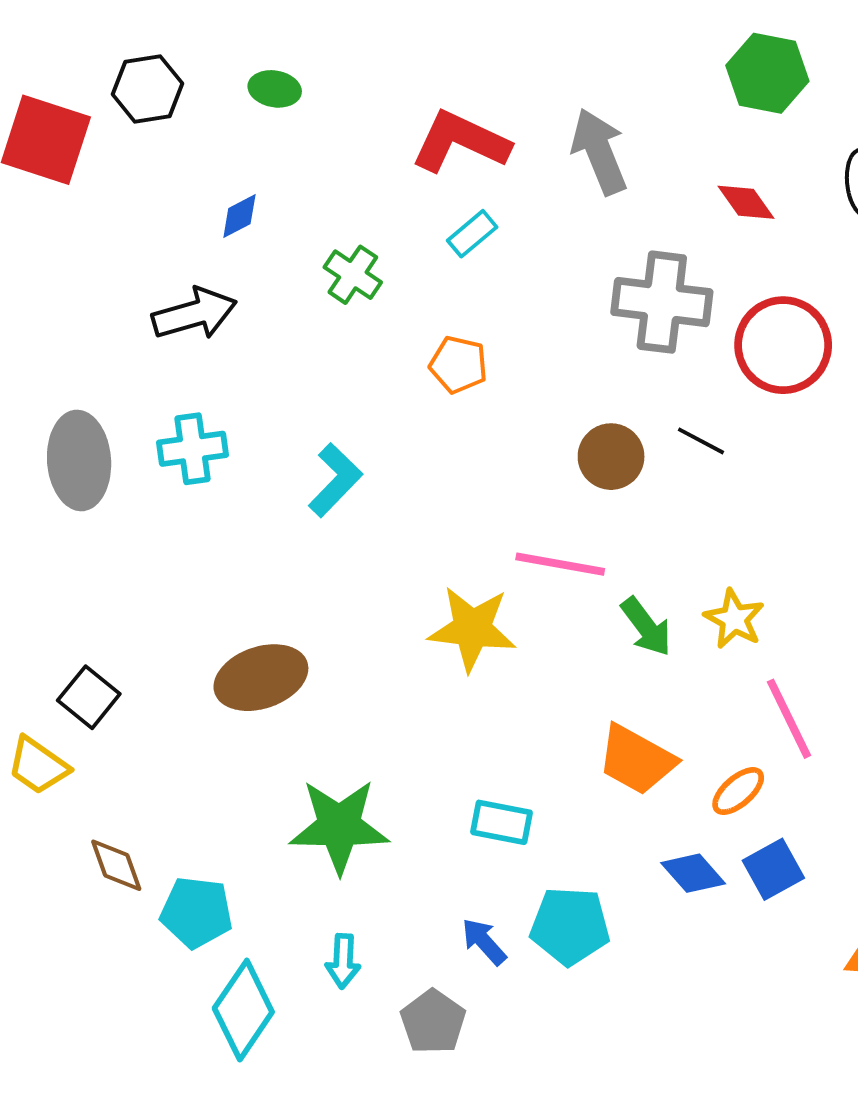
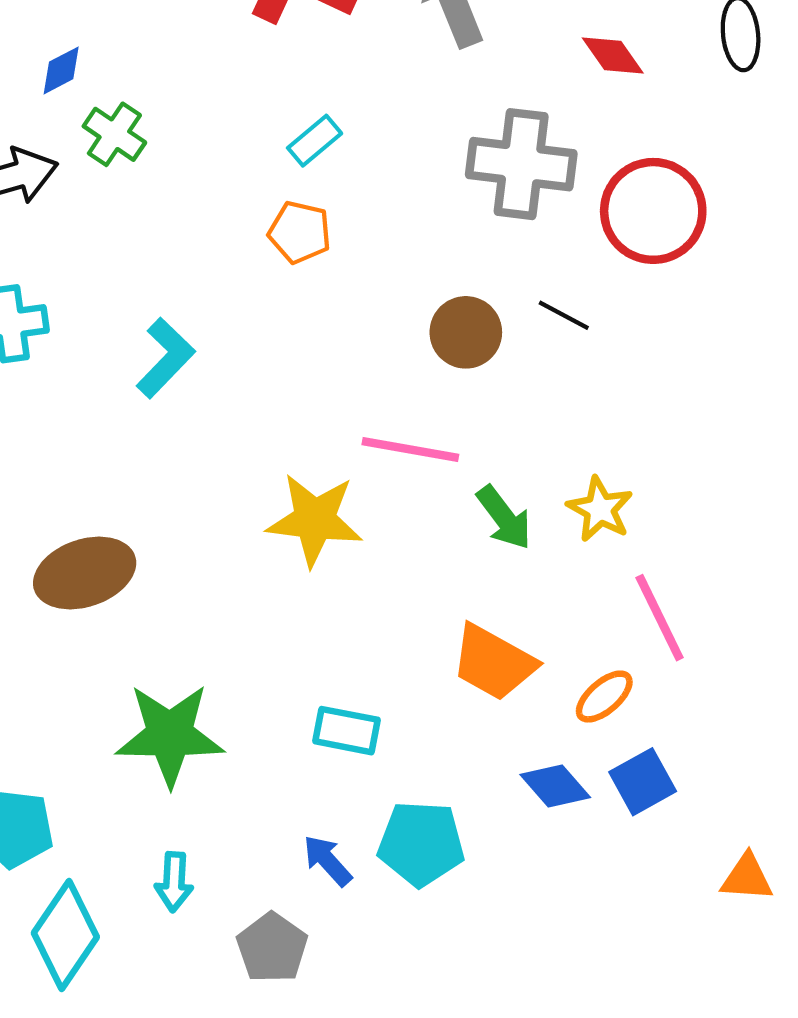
cyan rectangle: (472, 234) -> (315, 141), moved
green cross: (353, 275) -> (114, 134), moved

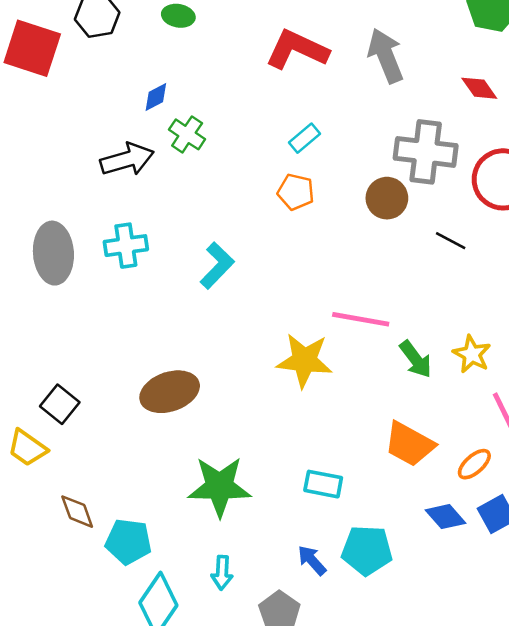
brown circle: (466, 332) -> (387, 198), moved

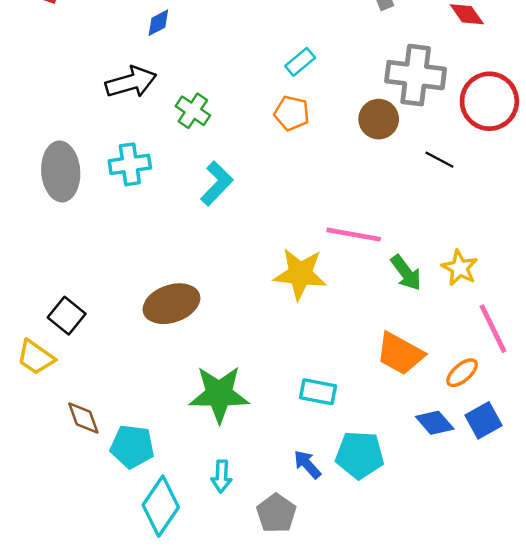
green cross: (187, 134) -> (193, 111), moved

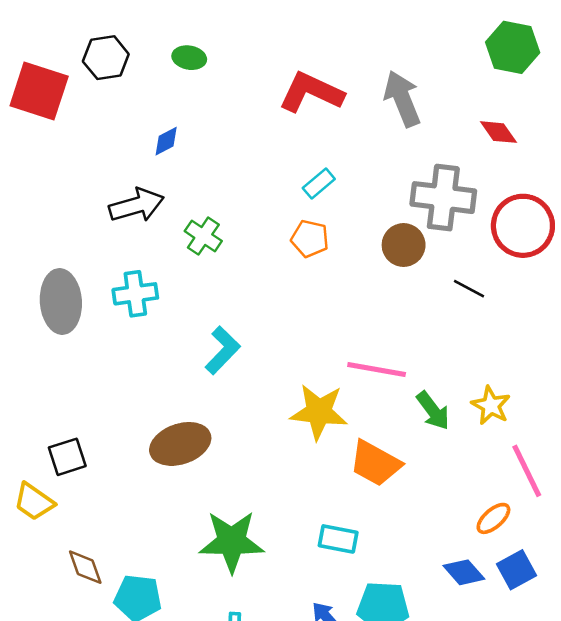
cyan L-shape: (217, 183) -> (223, 350), moved
black square: (67, 316) -> (67, 457), turned 33
orange trapezoid: (400, 354) -> (375, 463), moved

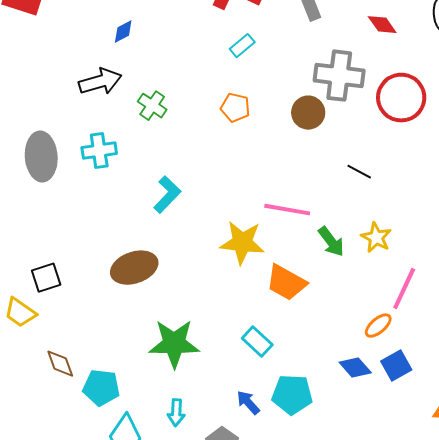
cyan rectangle: (319, 183) -> (242, 46), moved
black line: (469, 289) -> (359, 172), moved
pink line: (527, 471) -> (404, 289), turned 51
cyan rectangle: (338, 539) -> (257, 342), turned 32

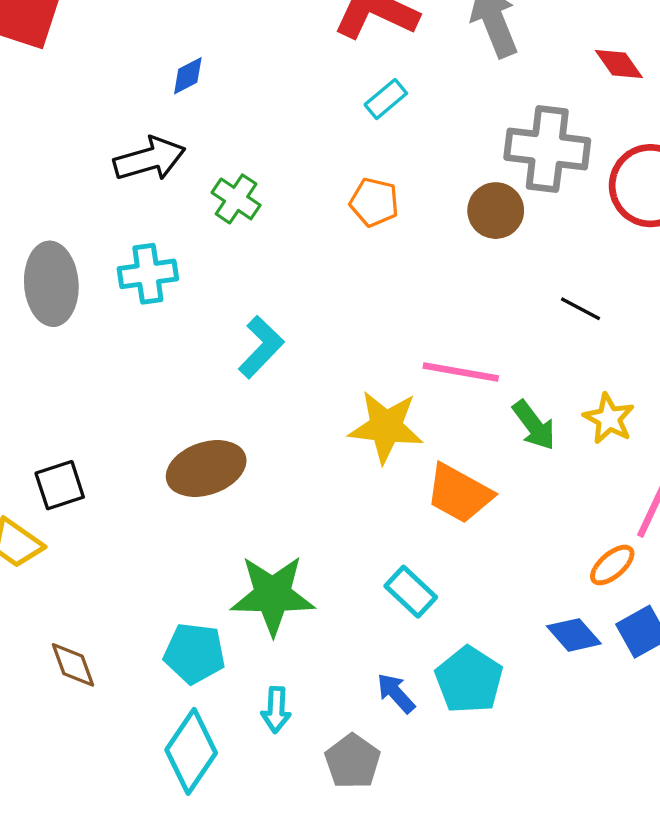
brown diamond: (60, 364) -> (73, 665), moved
cyan pentagon: (101, 388) -> (194, 653), moved
cyan pentagon: (292, 395) -> (469, 680), turned 30

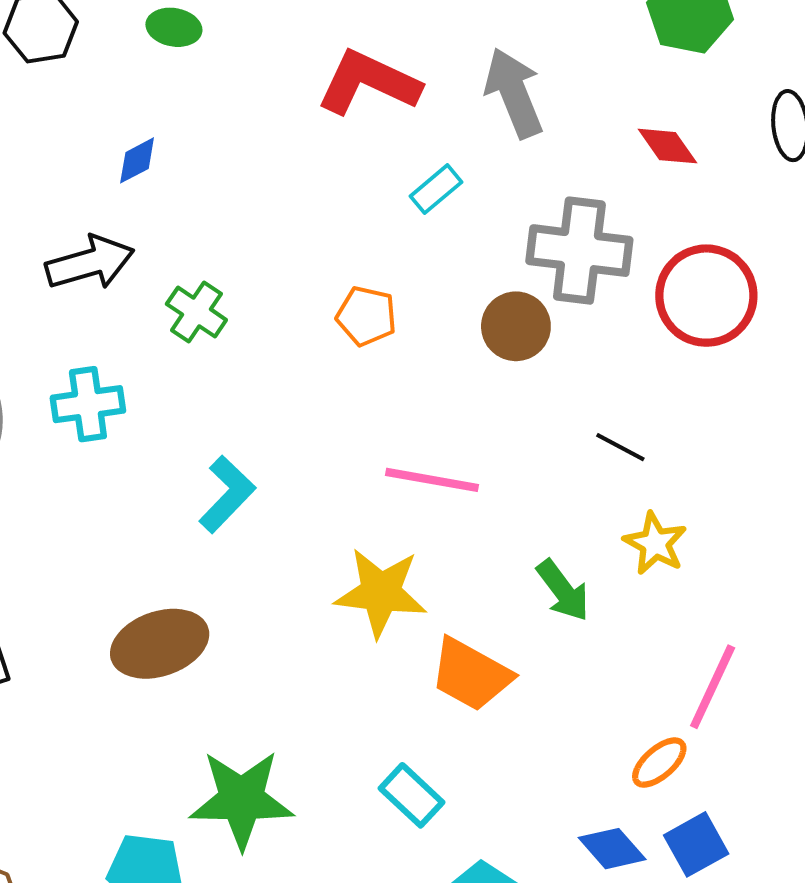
cyan rectangle: (386, 99) -> (436, 189), moved
pink line: (461, 372) -> (432, 480), moved
yellow star: (609, 419) -> (655, 543), moved

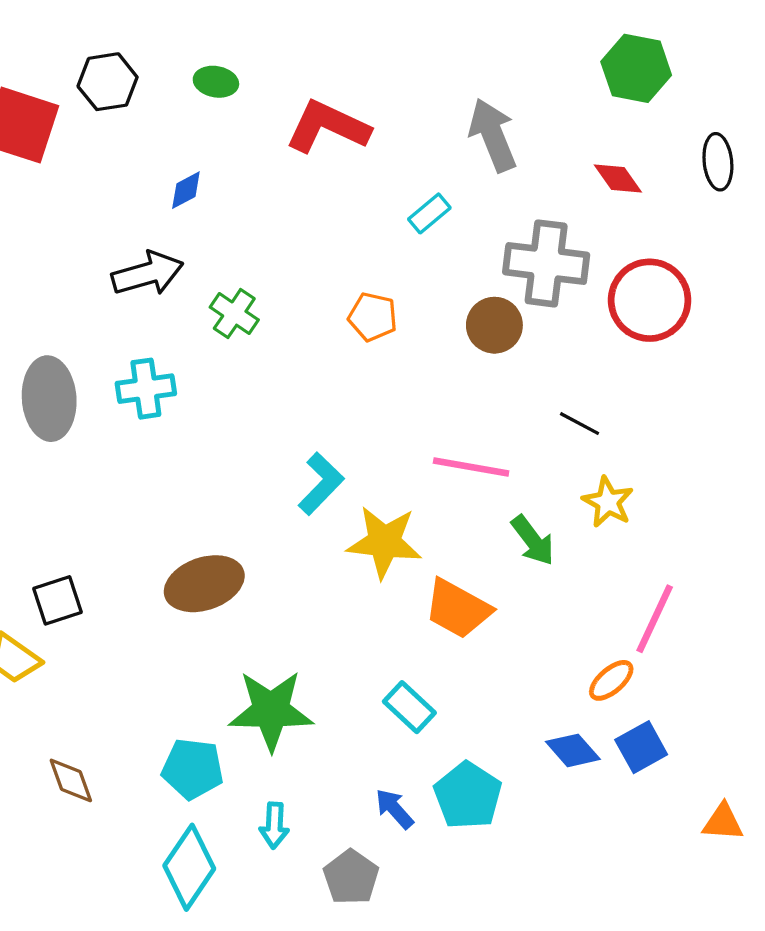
red L-shape: (368, 83) -> (328, 127), moved
pink line: (432, 480) -> (471, 467), moved
cyan L-shape: (227, 494) -> (321, 484), moved

